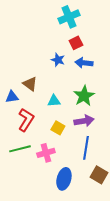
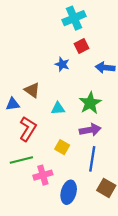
blue arrow: (84, 63) -> (105, 68), moved
yellow square: (58, 128) -> (62, 147), moved
pink cross: (46, 153) -> (43, 175), moved

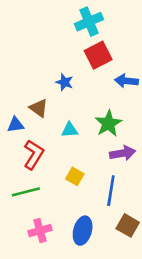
red square: (82, 46) -> (98, 55), size x1.5
blue star: (62, 64) -> (64, 82), moved
purple arrow: (90, 130) -> (123, 153), moved
pink cross: (43, 175) -> (40, 231), moved

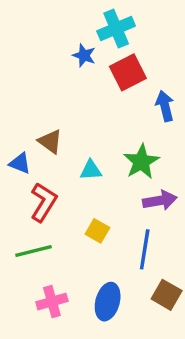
blue arrow: (126, 81) -> (165, 106), turned 70
blue star: (64, 82) -> (84, 55), moved
blue triangle: (15, 125) -> (20, 163), turned 30

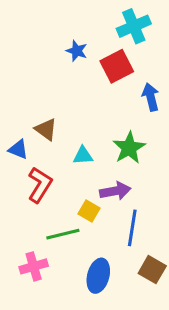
cyan cross: (116, 29) -> (134, 26), moved
purple arrow: (160, 200) -> (115, 191), moved
green line: (33, 251) -> (63, 234), moved
pink cross: (52, 302) -> (34, 266), moved

